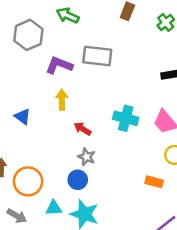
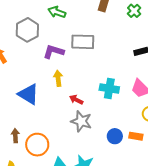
blue triangle: (23, 116) -> (28, 94), size x1.6
gray star: (86, 157) -> (81, 121), size x1.5
blue circle: (78, 180) -> (115, 136), moved

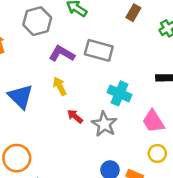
yellow arrow: (58, 78) -> (60, 86), turned -35
cyan cross: (109, 89) -> (120, 93), moved
gray star: (81, 121) -> (104, 124), moved

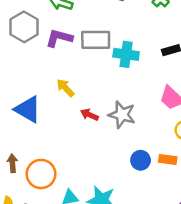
purple L-shape: (62, 54) -> (59, 38), moved
cyan cross: (120, 93) -> (126, 54), moved

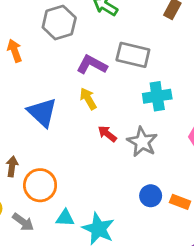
purple L-shape: (59, 38) -> (92, 65), moved
cyan cross: (126, 54) -> (157, 96), moved, turned -30

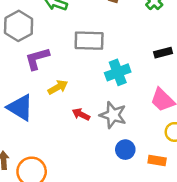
purple L-shape: (92, 65) -> (37, 59), moved, turned -32
yellow arrow: (88, 99) -> (58, 87), turned 102
blue circle: (151, 196) -> (125, 150), moved

